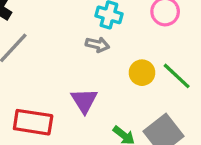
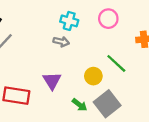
yellow circle: (142, 73) -> (93, 76), moved

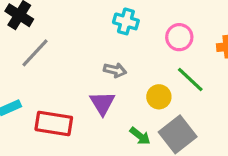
pink circle: (108, 19) -> (179, 37), moved
gray arrow: (61, 42) -> (115, 70), moved

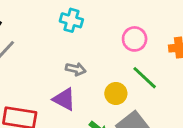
cyan cross: (126, 21) -> (71, 20), moved
purple triangle: (102, 103) -> (64, 99), turned -30

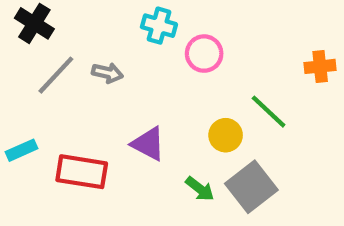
pink circle: (135, 39) -> (204, 54), moved
gray arrow: (76, 69) -> (107, 73), moved

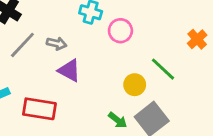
orange cross: (320, 66) -> (197, 39), turned -36
purple triangle: (148, 144) -> (69, 70), moved

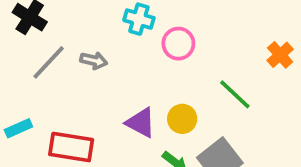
purple triangle: (69, 70) -> (141, 123), moved
yellow circle: (135, 85) -> (182, 119), moved

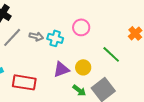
cyan cross: (139, 19) -> (55, 38), moved
purple triangle: (141, 123) -> (61, 69), turned -48

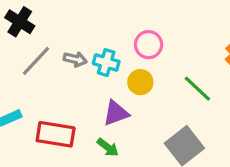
yellow circle: (83, 67) -> (140, 82), moved
green arrow: (79, 90) -> (108, 147), moved

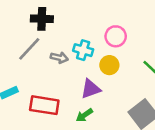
black cross: (20, 22) -> (42, 19), moved, turned -30
gray arrow: (75, 59) -> (59, 58), moved
green arrow: (108, 147) -> (84, 115), turned 108

